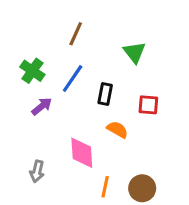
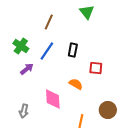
green triangle: (134, 52) -> (87, 12), moved
black rectangle: (105, 94) -> (73, 50), moved
orange line: (105, 187) -> (81, 121), moved
brown circle: (142, 188) -> (108, 110), moved

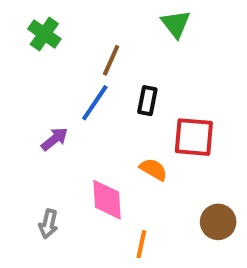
brown line: (49, 22) -> (111, 60), moved
green cross: (21, 46) -> (44, 34), moved
red square: (96, 68) -> (194, 137), size x1.5
orange line: (81, 121) -> (141, 244), moved

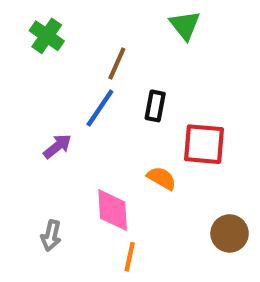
orange line: (141, 244) -> (130, 257), moved

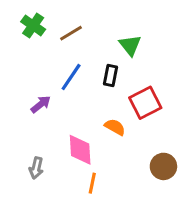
green triangle: (185, 25) -> (130, 45), moved
brown line: (117, 63) -> (71, 33), moved, turned 35
red square: (204, 144) -> (145, 103), turned -32

